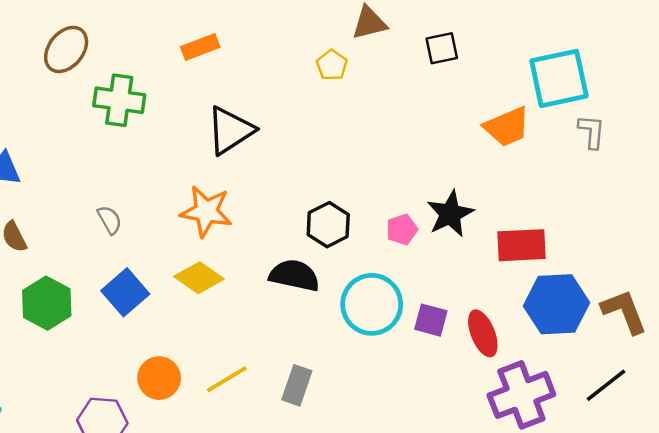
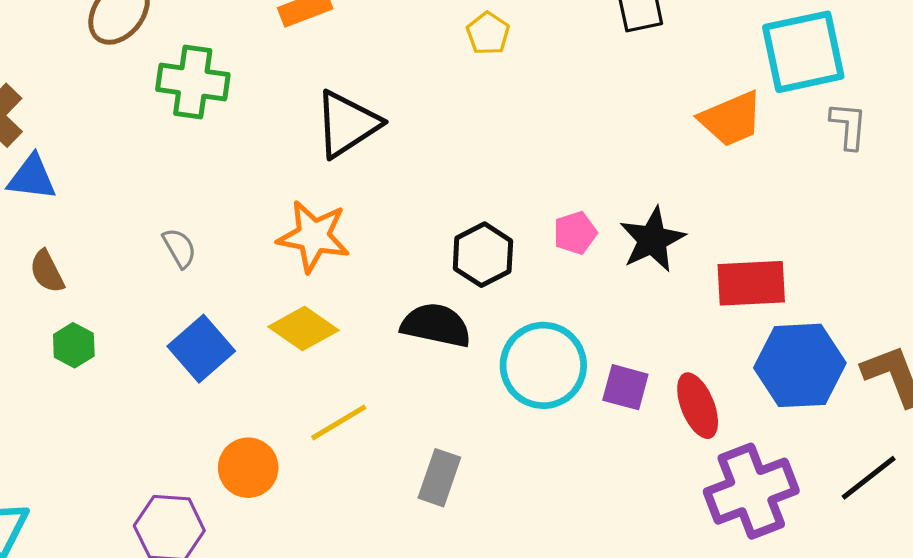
pink pentagon: (402, 229) -> (575, 233), moved
green hexagon: (47, 303) -> (74, 345), moved, size x0.6
yellow line: (227, 379) -> (339, 422), moved

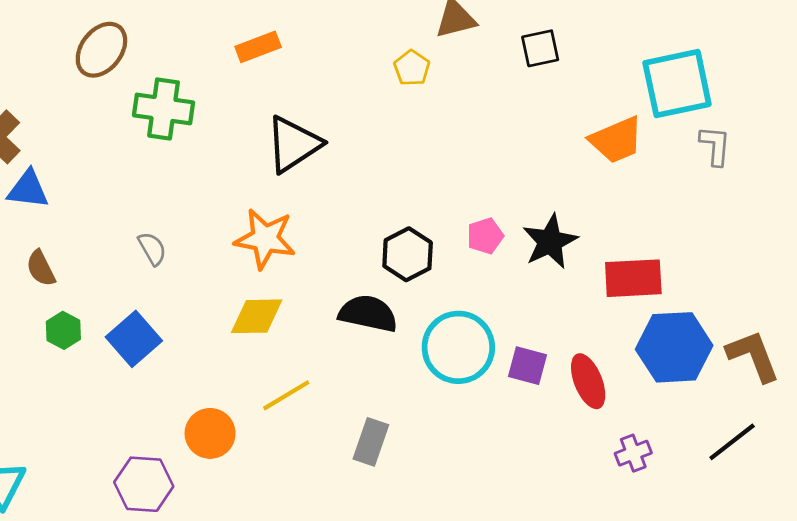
yellow diamond: (304, 329) -> (257, 316), turned -36
blue square: (201, 349) -> (134, 339), moved
purple cross: (751, 491) -> (633, 453), size x0.5

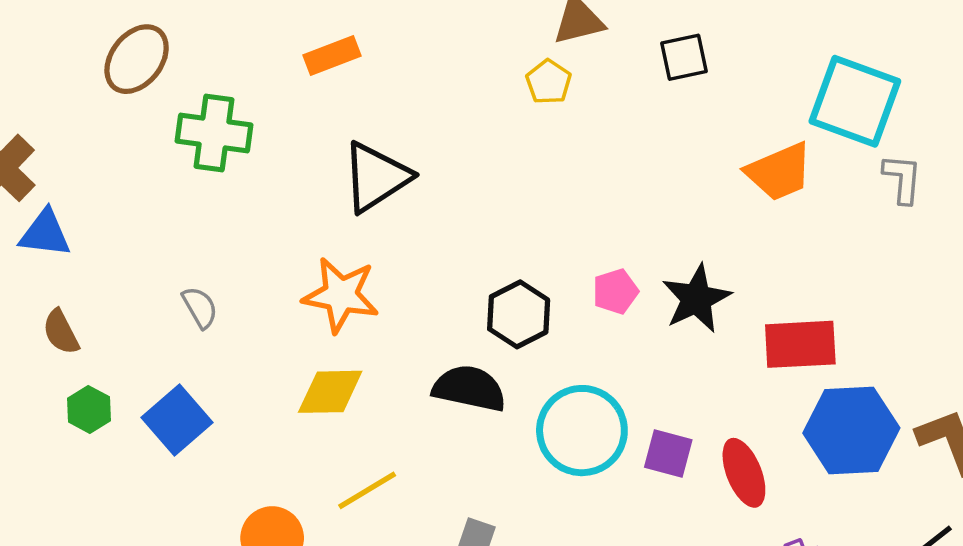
yellow pentagon: (412, 68) -> (549, 82), moved
cyan square: (677, 84) -> (855, 101), turned 32

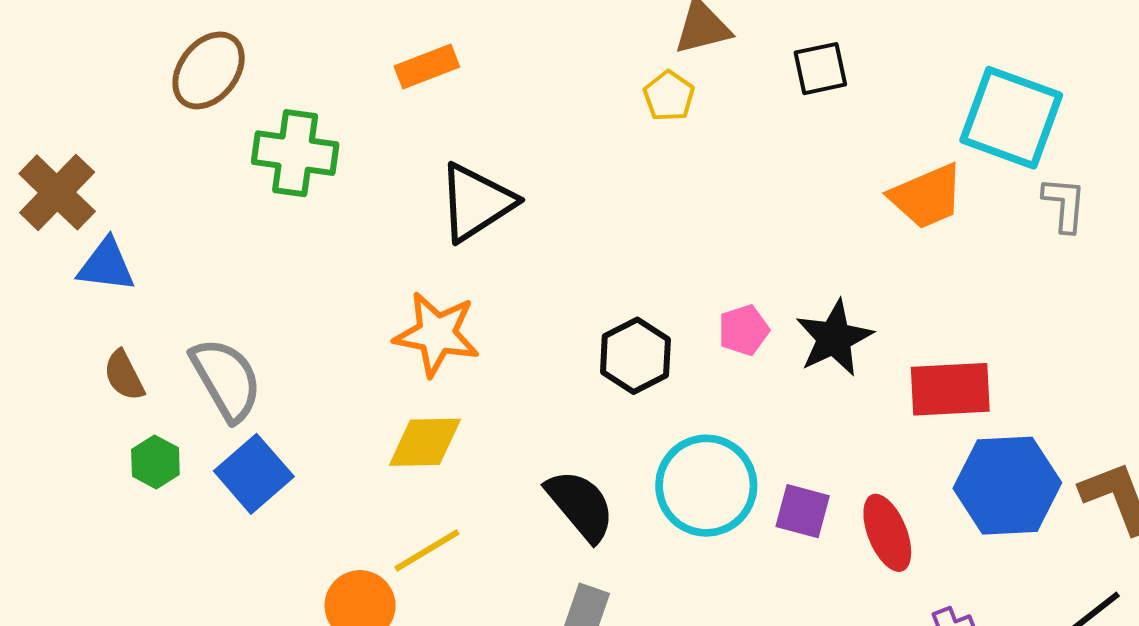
gray semicircle: (200, 307) -> (226, 379), moved, size x1.8
black semicircle: (469, 388) -> (580, 505), moved, turned 38
yellow line: (367, 490) -> (427, 551), moved

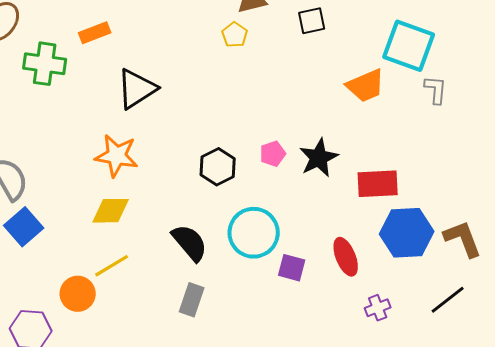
orange rectangle: (427, 67) -> (95, 33), moved
purple square: (803, 511) -> (292, 268), moved

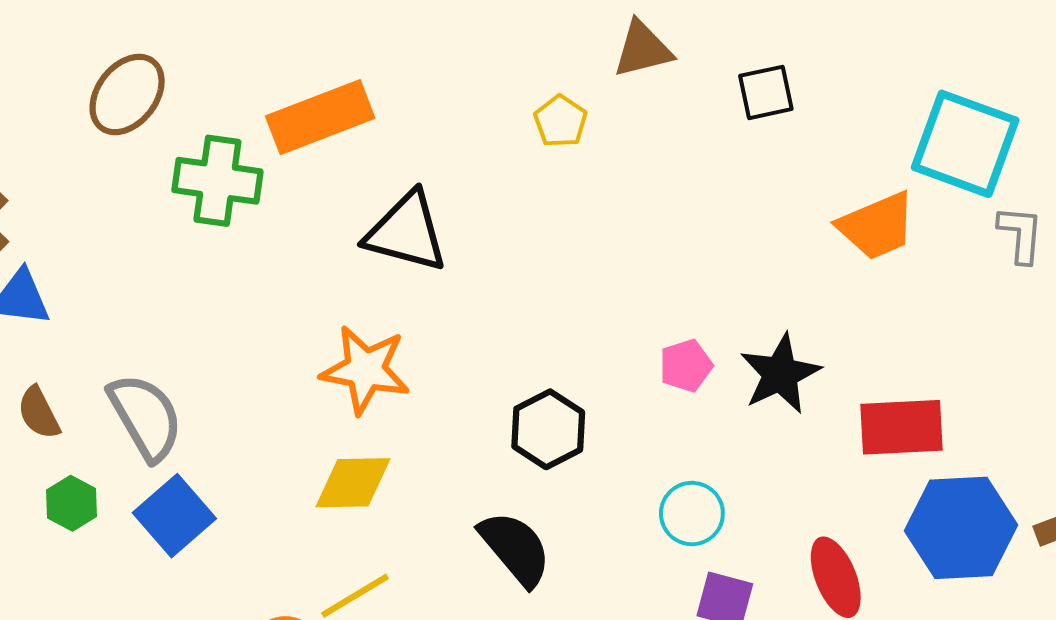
orange rectangle: (95, 33) -> (320, 117), size x1.6
yellow pentagon: (235, 35) -> (560, 121), moved
black triangle: (137, 89) -> (406, 232), turned 48
black hexagon: (218, 167) -> (548, 429), moved
cyan circle: (254, 233) -> (692, 514), moved, size x0.6

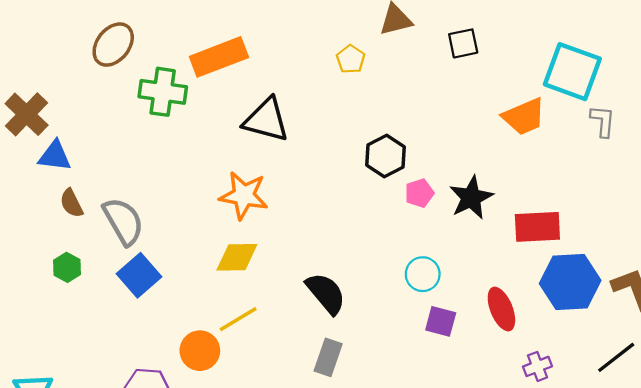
brown semicircle: (39, 413) -> (72, 203), moved
black hexagon: (548, 429) -> (386, 156), moved
green hexagon: (72, 503) -> (67, 267), moved

